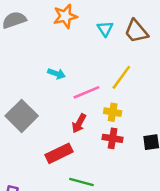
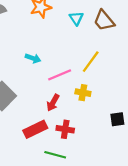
red cross: (113, 138) -> (65, 129), moved

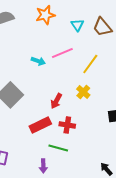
pink line: (60, 75) -> (62, 53), moved
yellow cross: (83, 93) -> (83, 92), turned 32

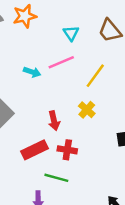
orange star: (45, 15) -> (25, 16), moved
cyan triangle: (77, 25) -> (71, 33), moved
red arrow: (56, 101) -> (54, 121), turned -42

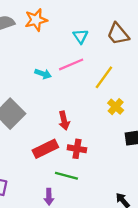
yellow cross: (87, 110) -> (116, 107), moved

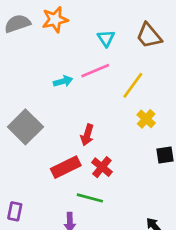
cyan arrow: (43, 74) -> (63, 81), turned -35
red arrow: (64, 121) -> (87, 135), turned 30
red cross: (77, 149) -> (102, 167), turned 30

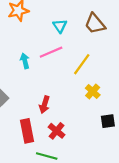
cyan arrow: (63, 81) -> (25, 61), turned -88
red rectangle: (66, 167) -> (27, 131), turned -75

